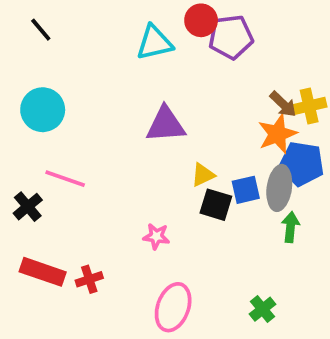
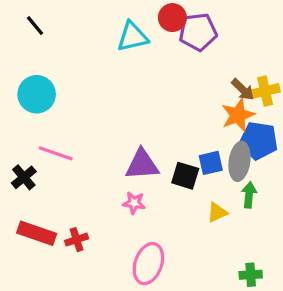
purple triangle: (166, 125) -> (142, 165), moved
yellow triangle: (203, 175) -> (217, 212), moved
green cross: (263, 309) -> (251, 275), moved, turned 35

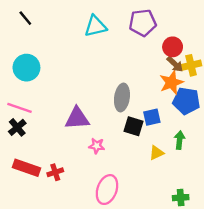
red circle: (172, 18) -> (173, 47), moved
pink line: (56, 153) -> (20, 108), moved
gray ellipse: (239, 161) -> (122, 97), moved
purple triangle: (142, 165) -> (77, 118), moved

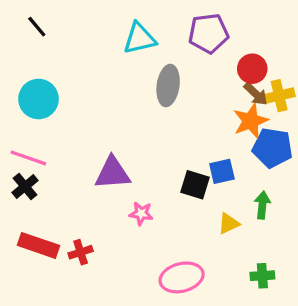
gray ellipse: (122, 97) -> (168, 86), moved
pink ellipse: (107, 190) -> (182, 277), moved, turned 56
green cross: (181, 198) -> (262, 276), moved

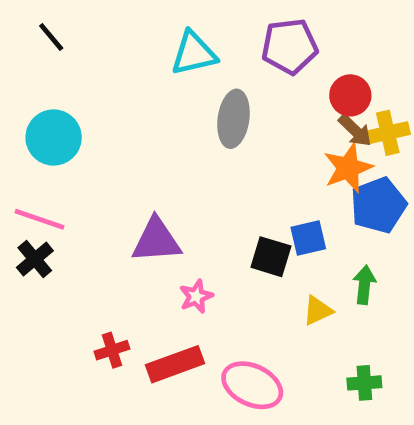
blue pentagon: (272, 148) -> (378, 205), turned -30
pink star: (141, 213) -> (196, 296), turned -30
red rectangle: (38, 245) -> (175, 364), moved, turned -39
pink ellipse: (182, 277) -> (252, 385), turned 39

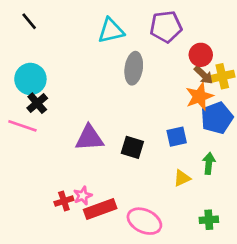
black square: (271, 257) -> (132, 147), moved
black cross: (35, 259) -> (37, 103), moved
pink star: (196, 296) -> (83, 196), moved

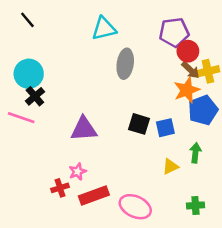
purple pentagon: (166, 27) -> (174, 32), moved
black square: (132, 147) -> (139, 124), moved
pink star: (83, 196) -> (78, 172), moved

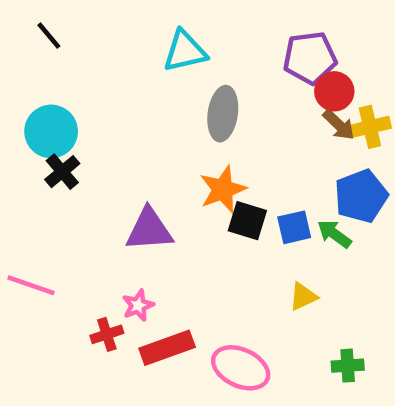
orange star: (187, 90) -> (223, 189), moved
pink line: (21, 118) -> (31, 285), moved
green arrow: (195, 153) -> (334, 234), moved, turned -60

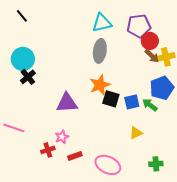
cyan triangle: (185, 51) -> (102, 23), moved
red rectangle: (167, 348) -> (75, 156), size x0.6

